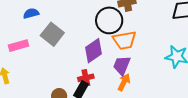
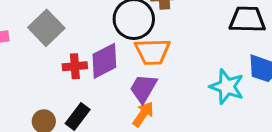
red cross: (86, 78) -> (75, 66), moved

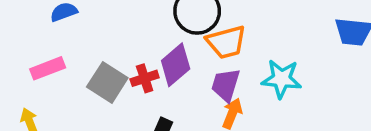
gray square: (46, 28) -> (107, 82), moved
cyan star: (227, 87) -> (281, 79), moved

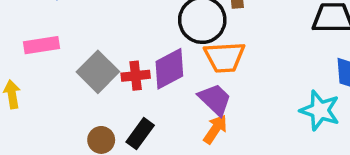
cyan star: (281, 79) -> (320, 110), moved
purple trapezoid: (226, 85) -> (215, 100), turned 105

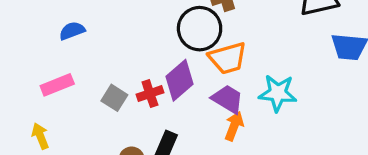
gray square: (98, 72) -> (114, 98), size x0.7
cyan star: (320, 110) -> (278, 93), moved

